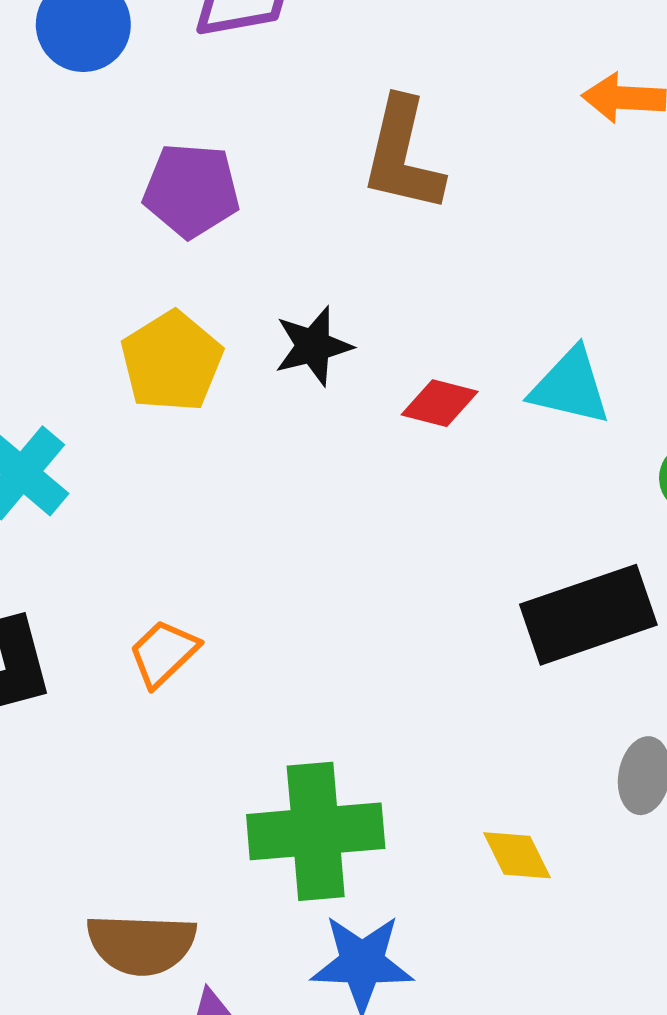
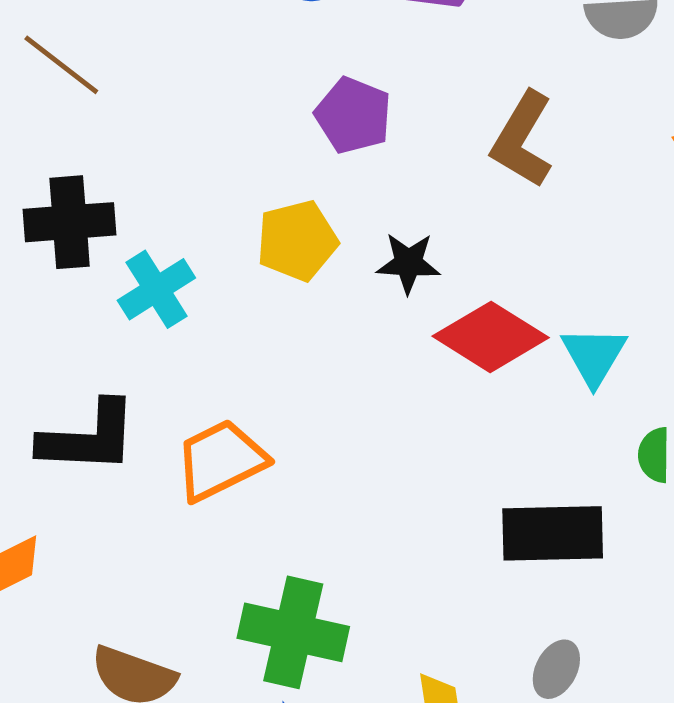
cyan triangle: (570, 387) -> (594, 356), turned 30
red diamond: (440, 403) -> (491, 337), size x1.8
orange trapezoid: (164, 653) -> (221, 460), size x1.6

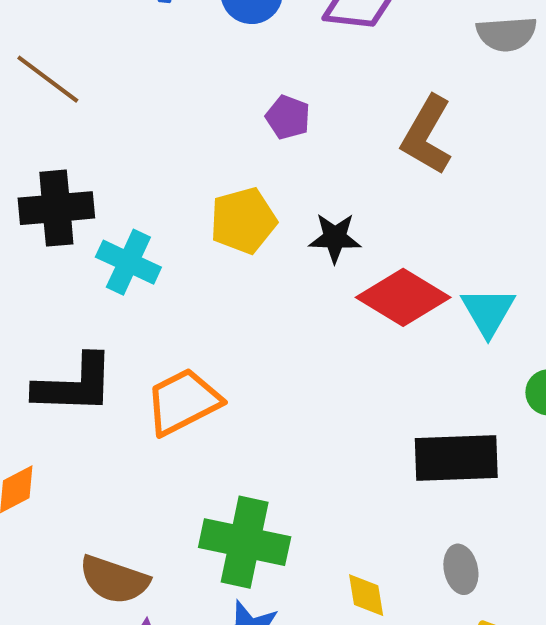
purple pentagon: (353, 115) -> (288, 117), size x0.7
cyan cross: (156, 289) -> (128, 262), turned -32
gray ellipse: (556, 669) -> (461, 569), turned -39

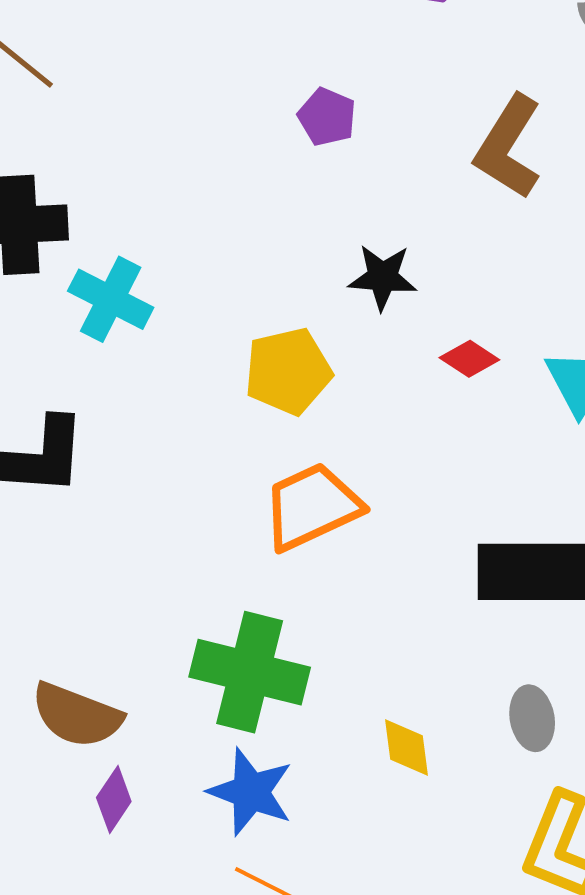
yellow pentagon: (243, 221) -> (288, 371), moved
red diamond: (403, 297) -> (469, 359), size x0.5
orange trapezoid: (183, 402) -> (312, 507), moved

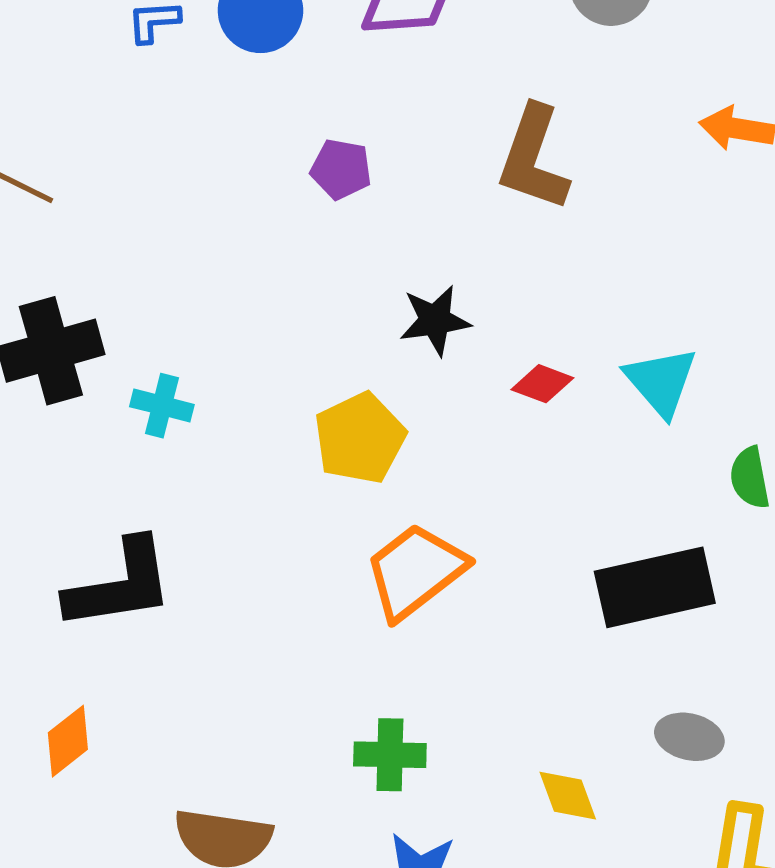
cyan cross: (111, 299) -> (162, 406), size x0.7
green cross: (250, 672) -> (390, 755), size x0.6
gray ellipse: (532, 718) -> (689, 737), turned -54

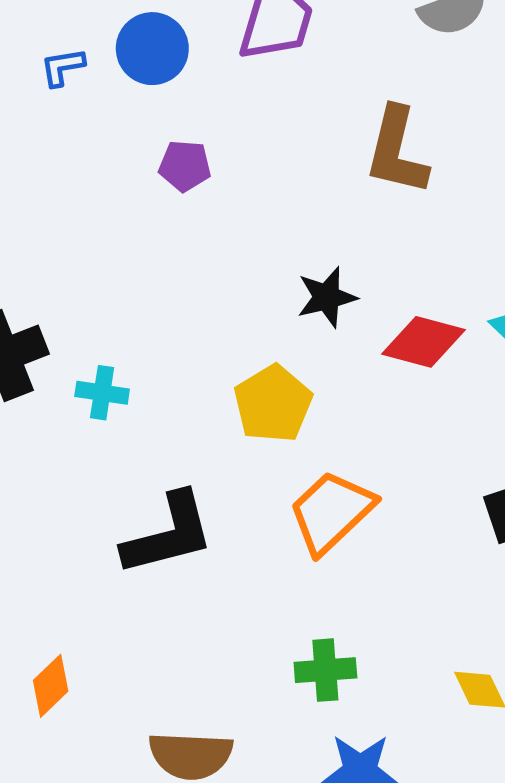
purple pentagon: (341, 169) -> (185, 166), moved
red diamond: (542, 384) -> (423, 342), size x1.6
black L-shape: (120, 585) -> (168, 534), moved

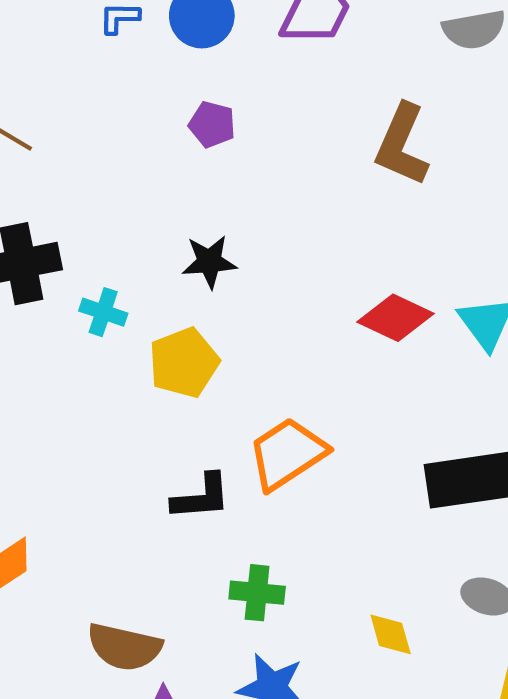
black star: (327, 297) -> (209, 262), moved
yellow pentagon: (273, 404) -> (184, 363), moved
black L-shape: (168, 534) -> (201, 497), moved, size x0.7

